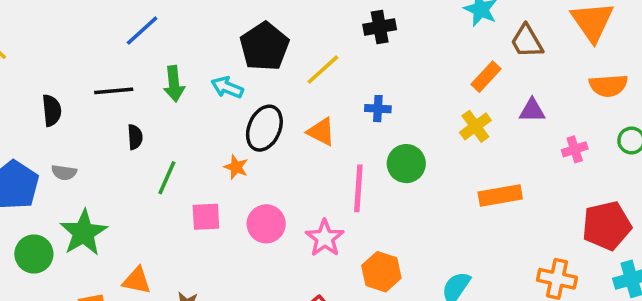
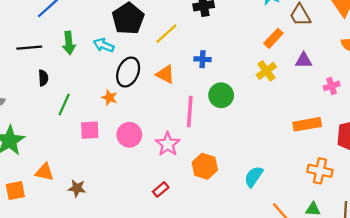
orange rectangle: (500, 195) -> (307, 124), moved

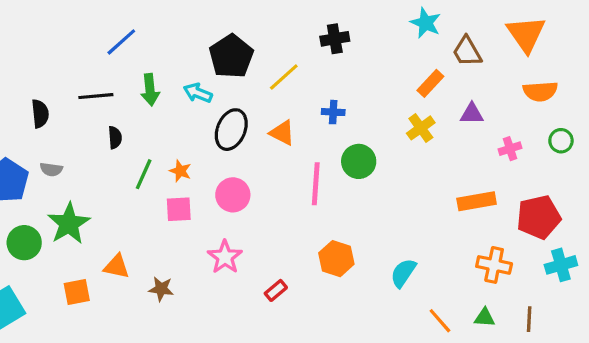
orange star: (109, 98) -> (180, 171), moved
pink circle: (129, 135) -> (233, 195), moved
pink star: (168, 144) -> (225, 257), moved

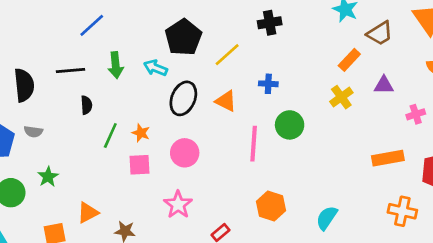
brown trapezoid: (467, 52) -> (380, 33), turned -92
black semicircle: (40, 114) -> (24, 85), size x1.4
green star: (69, 224) -> (48, 177), size x0.6
orange triangle: (117, 267) -> (88, 213), turned -40

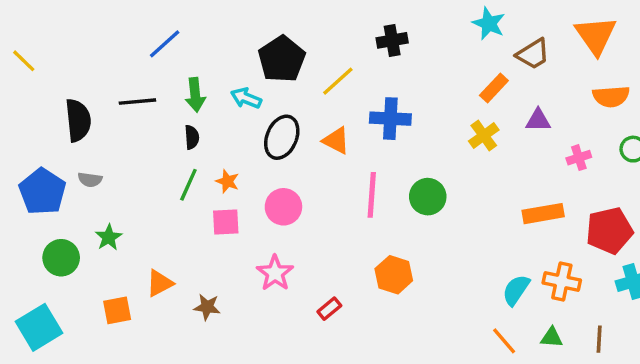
blue cross: (268, 84) -> (390, 119), size x1.6
black semicircle: (86, 105) -> (192, 137), moved
green circle: (290, 125) -> (428, 197), moved
cyan semicircle: (327, 218) -> (516, 290), moved

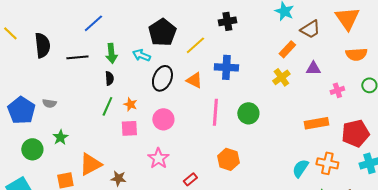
black semicircle: (78, 120) -> (42, 45), moved
orange triangle: (160, 283) -> (90, 164), size x1.4

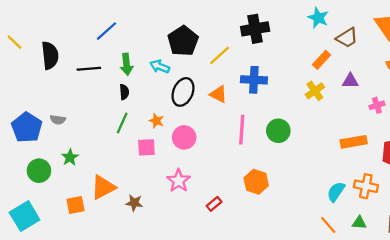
black cross: (227, 21) -> (255, 29), size x1.4
orange star: (130, 104) -> (156, 121), moved

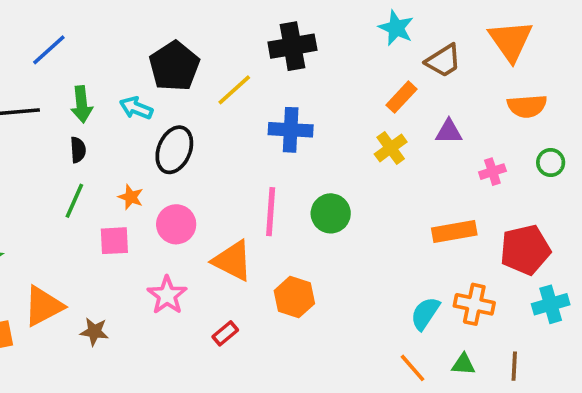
orange triangle: (218, 94) -> (232, 261), moved, size x1.4

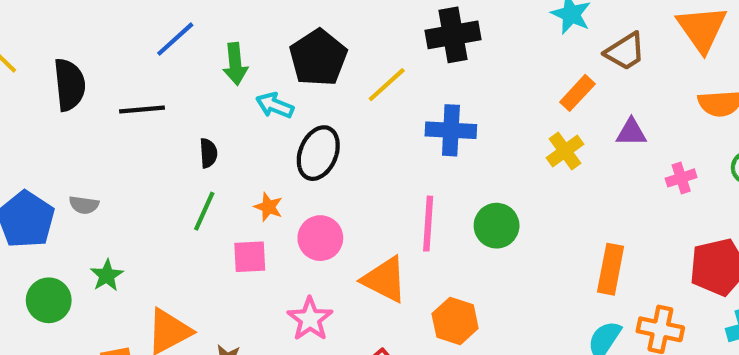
green arrow: (82, 104) -> (235, 64), moved
orange rectangle: (454, 232) -> (611, 269), moved, turned -69

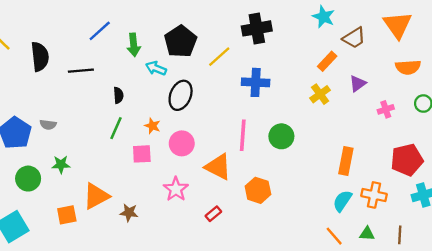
purple triangle: (631, 132) -> (358, 84), turned -36
green star: (107, 275) -> (61, 164), turned 30

